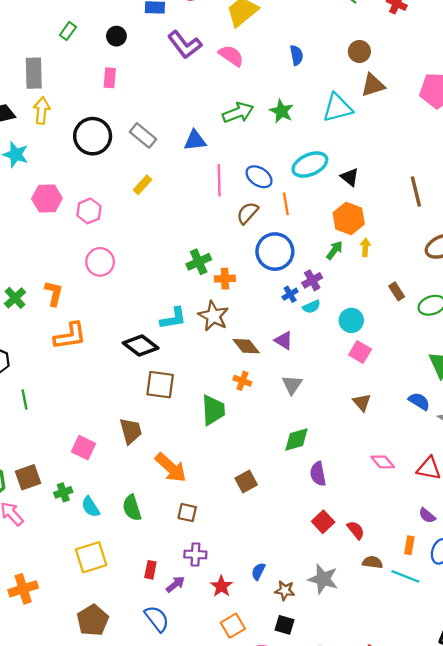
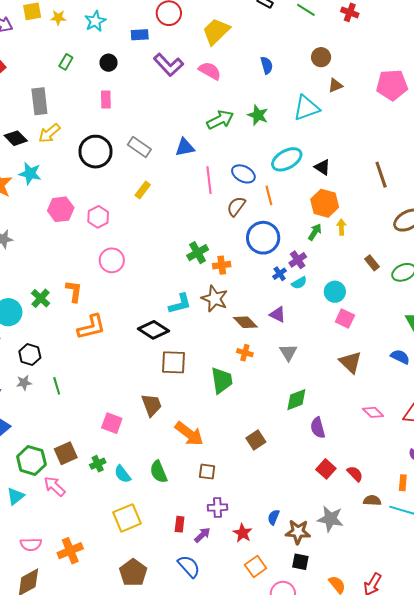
brown triangle: (373, 85) -> (335, 85), size x0.7
yellow arrow: (42, 111) -> (49, 133), turned -130
brown triangle: (362, 402) -> (350, 362), size x1.4
brown star: (285, 590) -> (298, 532), size x1.4

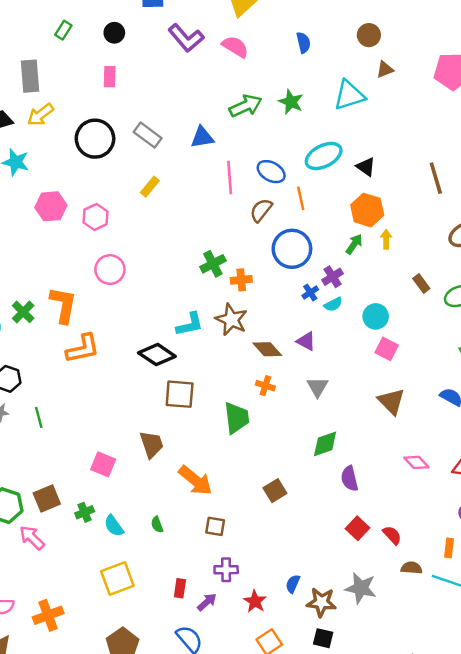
orange L-shape: (74, 291) -> (63, 305), size x1.4
green semicircle: (159, 472) -> (157, 525), size x0.6

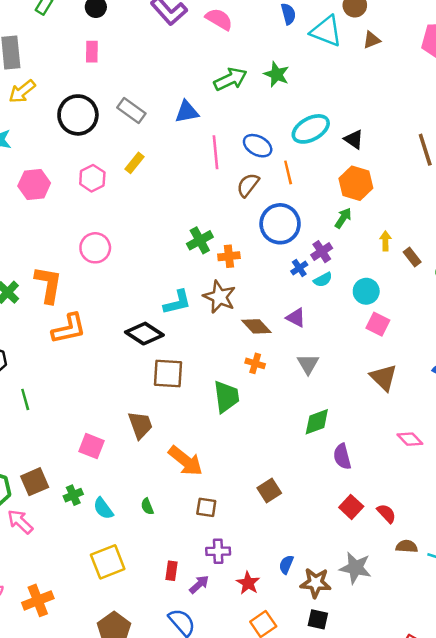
cyan triangle: (349, 95) -> (326, 31), moved, turned 40
pink hexagon: (95, 217) -> (92, 178), moved
yellow arrow: (386, 239) -> (385, 241), moved
brown square: (275, 491) -> (269, 491), moved

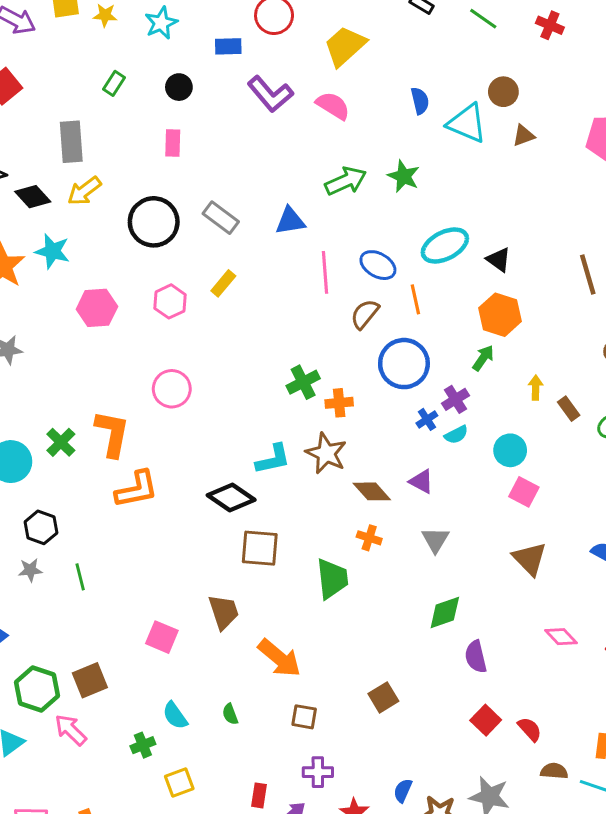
green cross: (73, 495) -> (143, 745), moved
yellow square: (108, 562) -> (179, 783), size x0.7

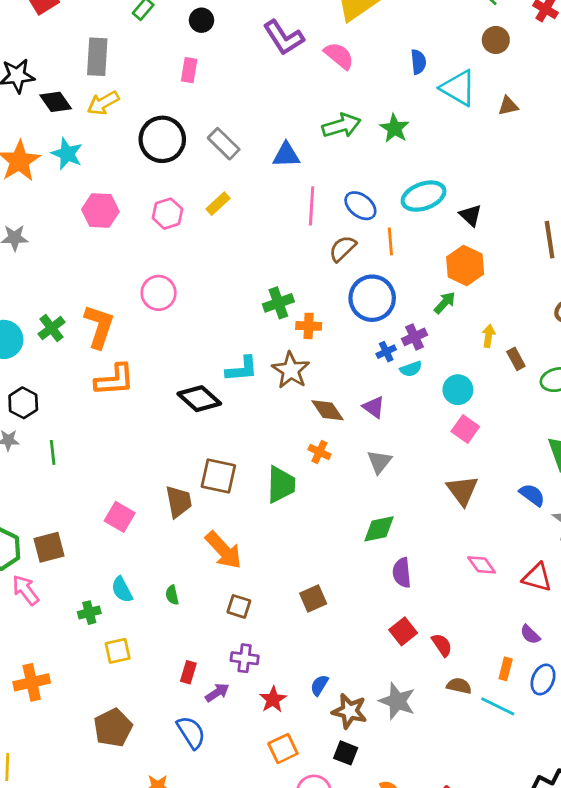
brown circle: (503, 92) -> (496, 40), moved
brown square: (260, 548) -> (218, 476), moved

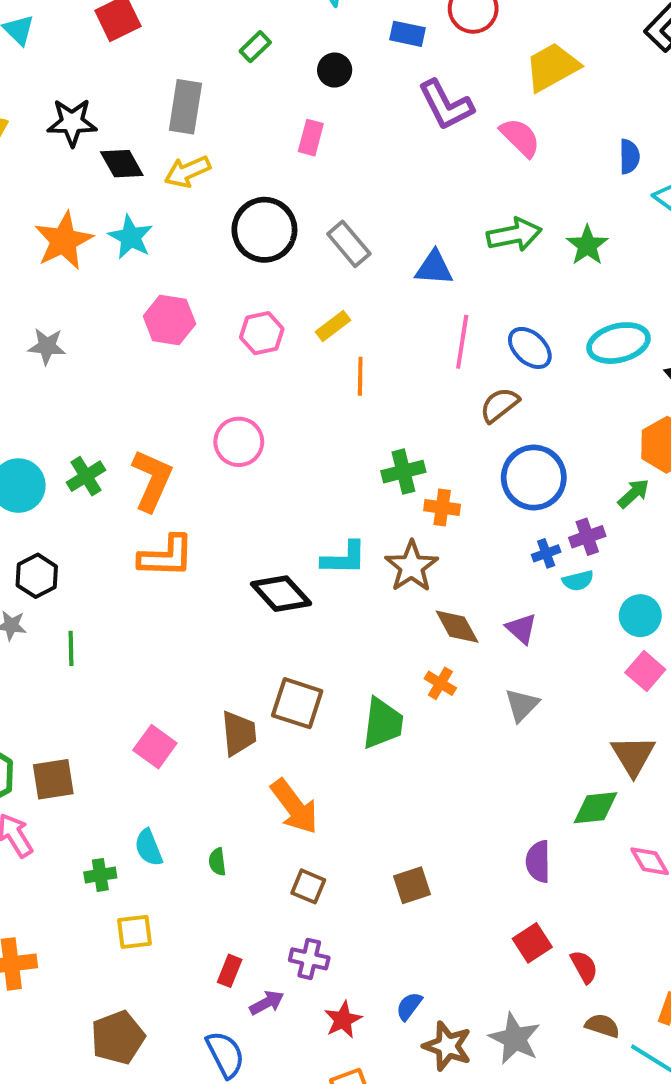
orange line: (390, 241) -> (360, 376), moved
green diamond: (379, 529) -> (595, 808), moved

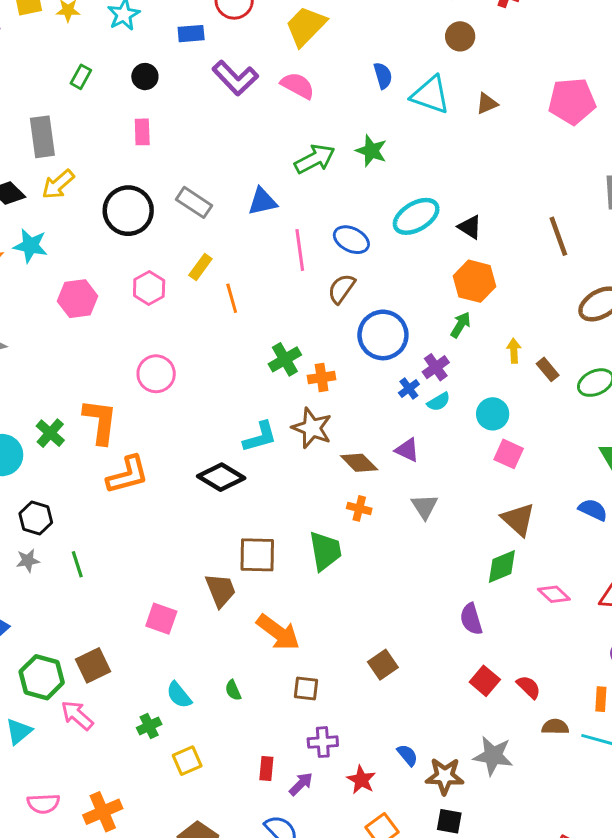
blue semicircle: (409, 1006) -> (407, 755), turned 120

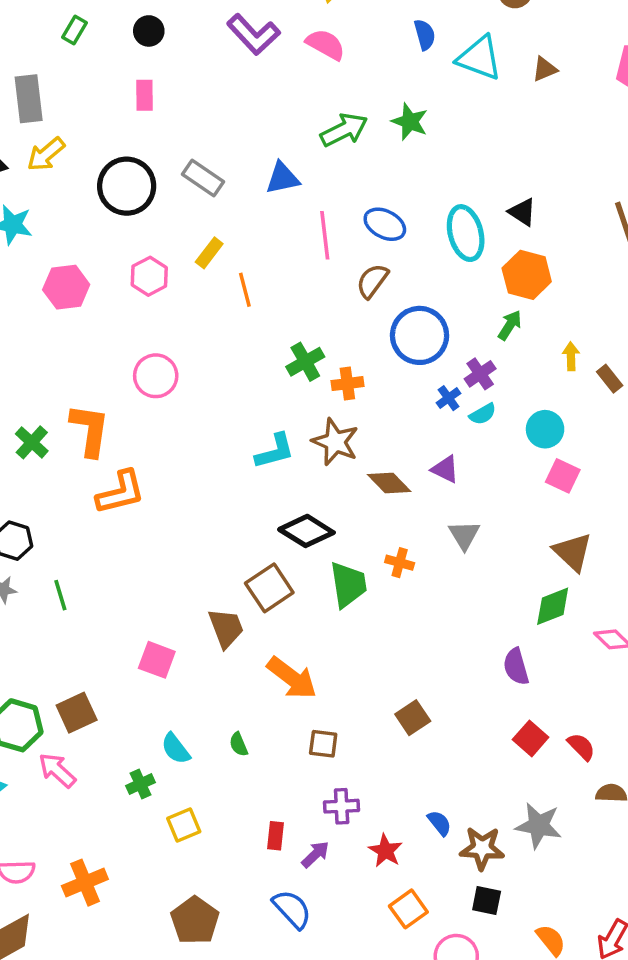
cyan ellipse: (416, 216) -> (466, 233), moved, turned -75
black diamond: (221, 477) -> (306, 531), moved
orange cross: (359, 508) -> (400, 563), moved
brown square: (257, 555) -> (269, 588), turned -36

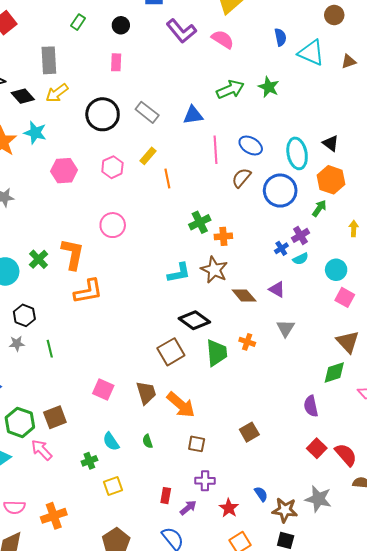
blue circle: (420, 335) -> (280, 191), moved
brown trapezoid: (226, 628) -> (146, 393), moved
red semicircle: (581, 747) -> (346, 455), size x1.4

